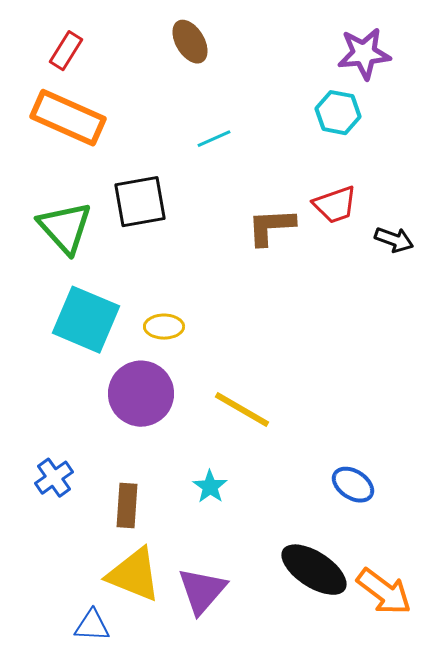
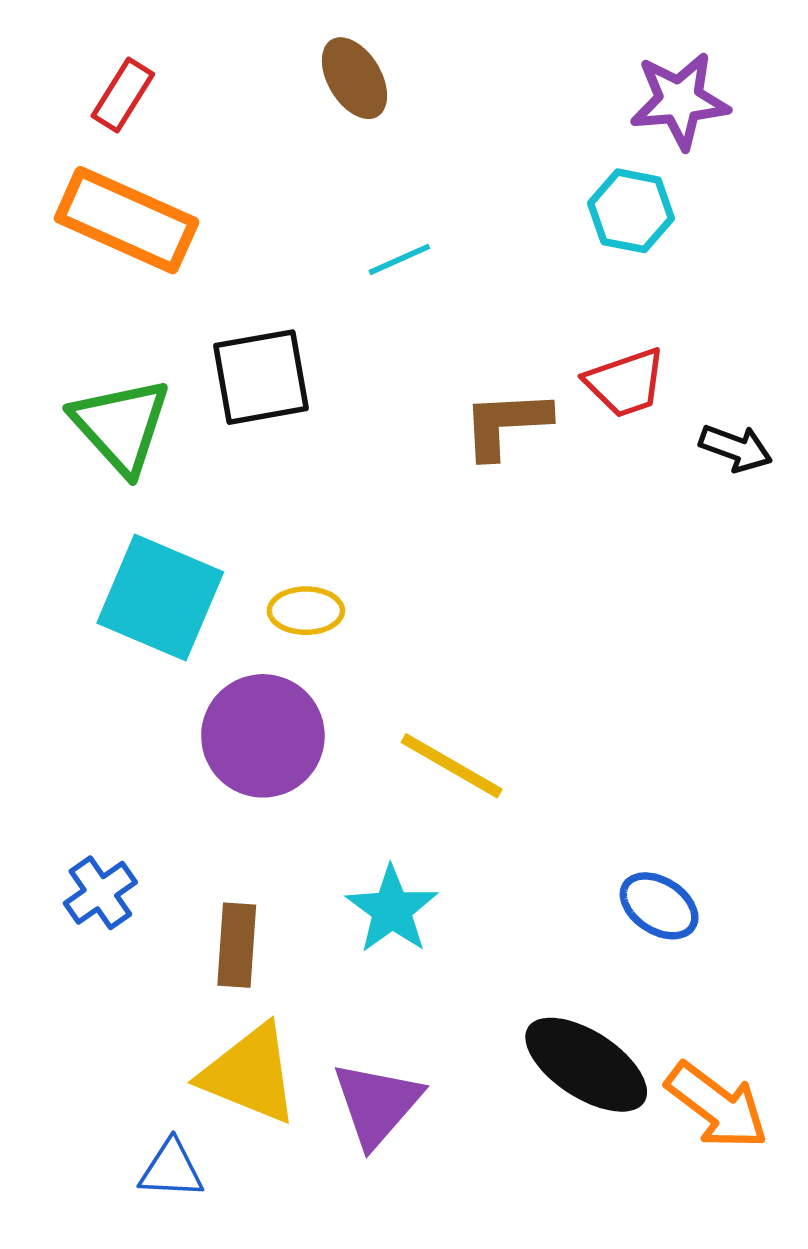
cyan star: (210, 487) -> (392, 910), size x1.4

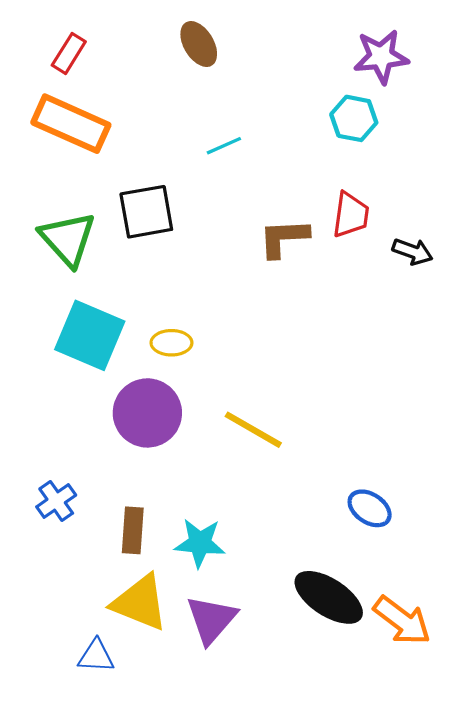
red trapezoid: (625, 383) -> (351, 215), turned -63
cyan star: (392, 910) -> (200, 543), moved, turned -30

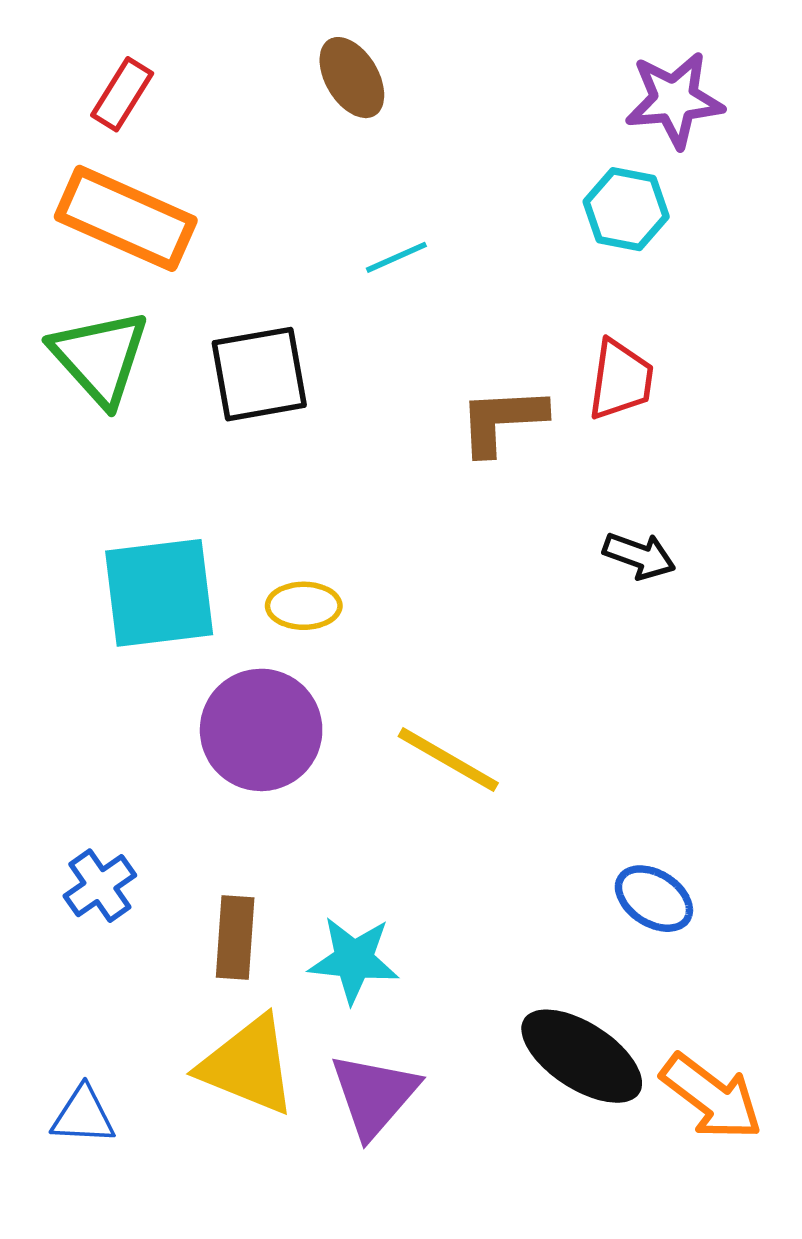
green triangle: (68, 239) -> (100, 357), moved
black arrow: (413, 252) -> (639, 556), moved
cyan square: (90, 335) -> (159, 593), turned -30
blue triangle: (96, 656) -> (83, 1115), moved

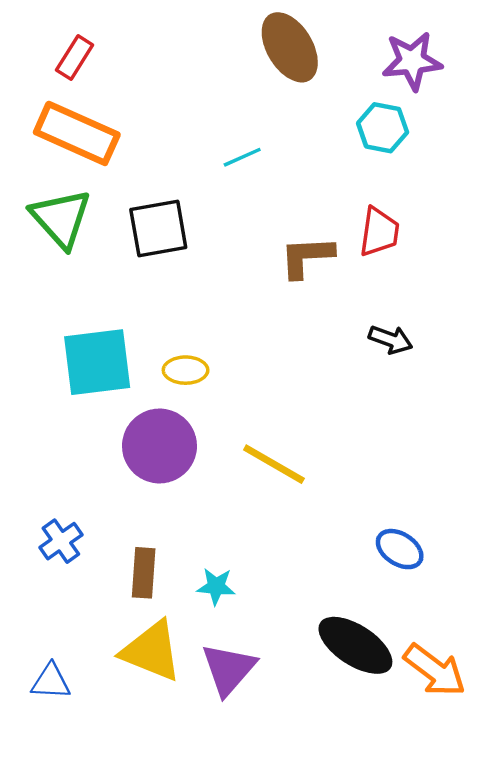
brown ellipse: (352, 78) -> (290, 47), moved, size x1.4
cyan star: (354, 960) -> (216, 586), size x0.7

